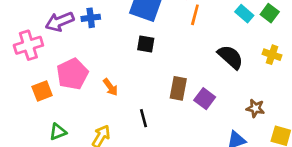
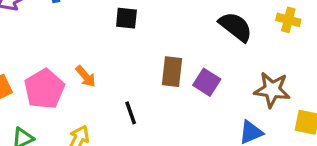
pink pentagon: (72, 74) -> (44, 89), moved
brown star: (255, 108) -> (272, 90), size x1.5

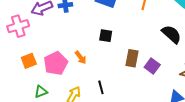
black square: (126, 18) -> (106, 36), moved
black line: (131, 113) -> (101, 87), moved

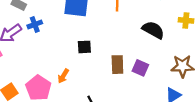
orange arrow: (81, 58) -> (63, 76), turned 80

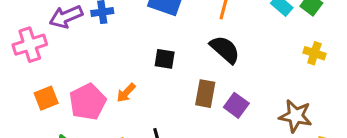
black semicircle: (153, 30) -> (225, 49), moved

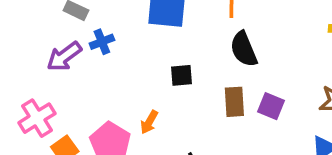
pink cross: (30, 45) -> (37, 118), moved
black semicircle: (225, 49) -> (244, 49), turned -140

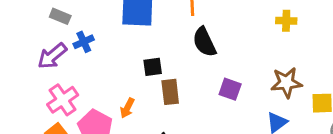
brown rectangle: (234, 102) -> (170, 92), moved
pink cross: (37, 118) -> (63, 100), moved

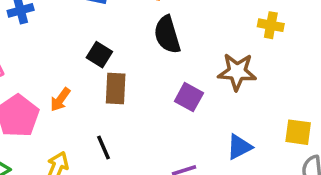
black square: (153, 67) -> (99, 55), turned 30
brown star: (286, 83) -> (237, 72), moved

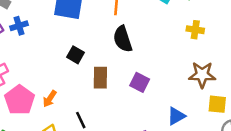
brown star: (237, 72) -> (202, 75), moved
brown rectangle: (116, 89) -> (100, 78), moved
orange arrow: (60, 100) -> (50, 99), moved

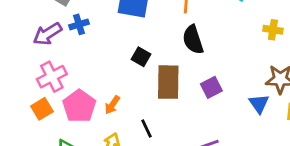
brown rectangle: (100, 78) -> (168, 82), size x1.4
purple square: (140, 82) -> (211, 87), turned 36
blue triangle: (176, 116) -> (259, 104), moved, turned -36

